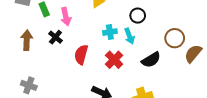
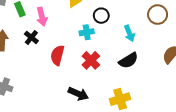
black circle: (138, 16) -> (101, 16), moved
cyan arrow: (129, 36) -> (129, 33), moved
brown circle: (175, 38) -> (158, 15), moved

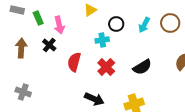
cyan arrow: (129, 33) -> (144, 25), moved, turned 49

